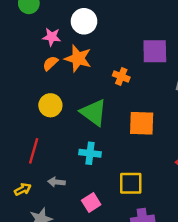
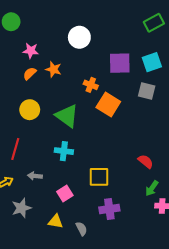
white circle: (84, 21) -> (79, 37), moved
orange star: (78, 58) -> (54, 69), size x0.7
orange square: (142, 123) -> (108, 105), moved, turned 30

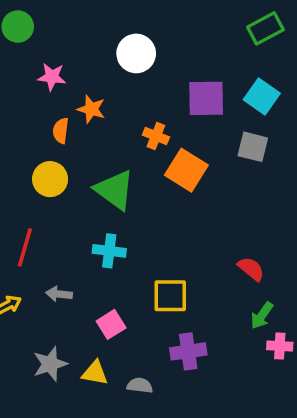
cyan square: (152, 62) -> (262, 97), turned -36
orange semicircle: (30, 73) -> (61, 131), moved, turned -40
gray star: (21, 208) -> (50, 364), moved
gray semicircle: (81, 229) -> (140, 385), turned -56

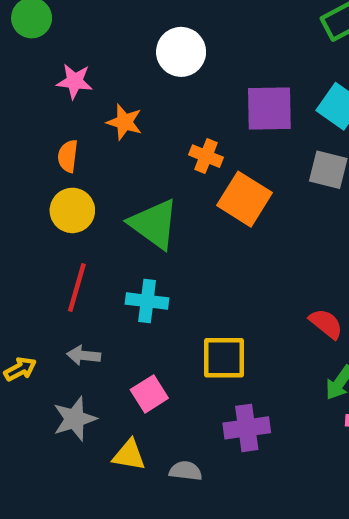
orange semicircle: (61, 131) -> (68, 156), moved
red line: (25, 247) -> (77, 287), moved
gray star: (50, 364) -> (75, 419), moved

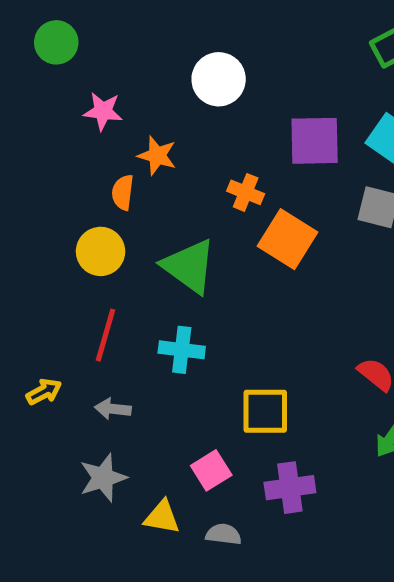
orange semicircle: (68, 156) -> (123, 192), moved
yellow arrow: (20, 369) -> (44, 392), moved
pink square: (149, 394) -> (211, 470), moved

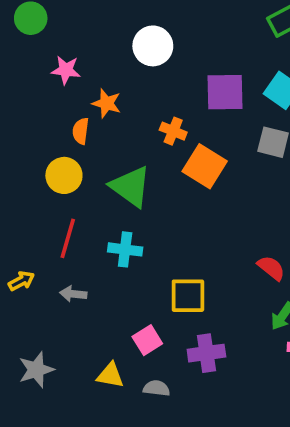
gray star: (103, 478) -> (36, 370), moved

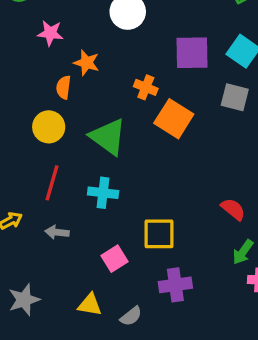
pink square: (147, 340) -> (115, 259), moved
gray semicircle: (157, 388) -> (131, 316), turned 135

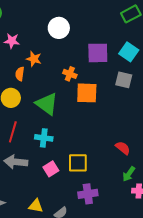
orange square: (174, 119) -> (87, 93), turned -30
gray arrow: (57, 232) -> (16, 162), size x1.6
pink square: (115, 259) -> (51, 169), moved

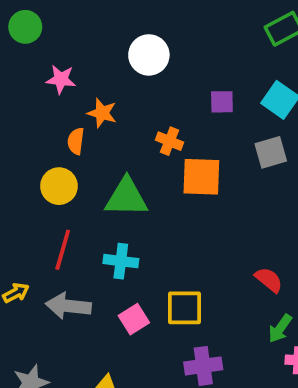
purple square: (98, 53) -> (222, 102), size x0.6
gray square: (124, 80) -> (271, 152), turned -30
green triangle: (47, 104) -> (126, 197), turned -35

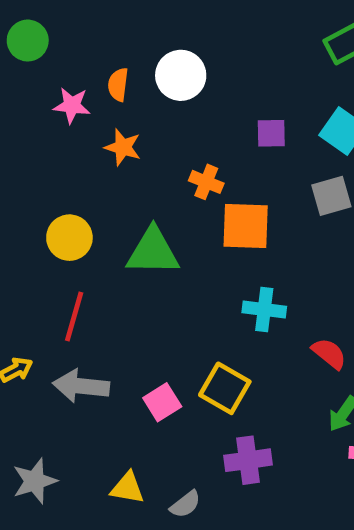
orange semicircle: (76, 141) -> (118, 85), moved
cyan cross: (121, 261) -> (264, 309), moved
yellow square: (185, 308) -> (225, 388), turned 30

